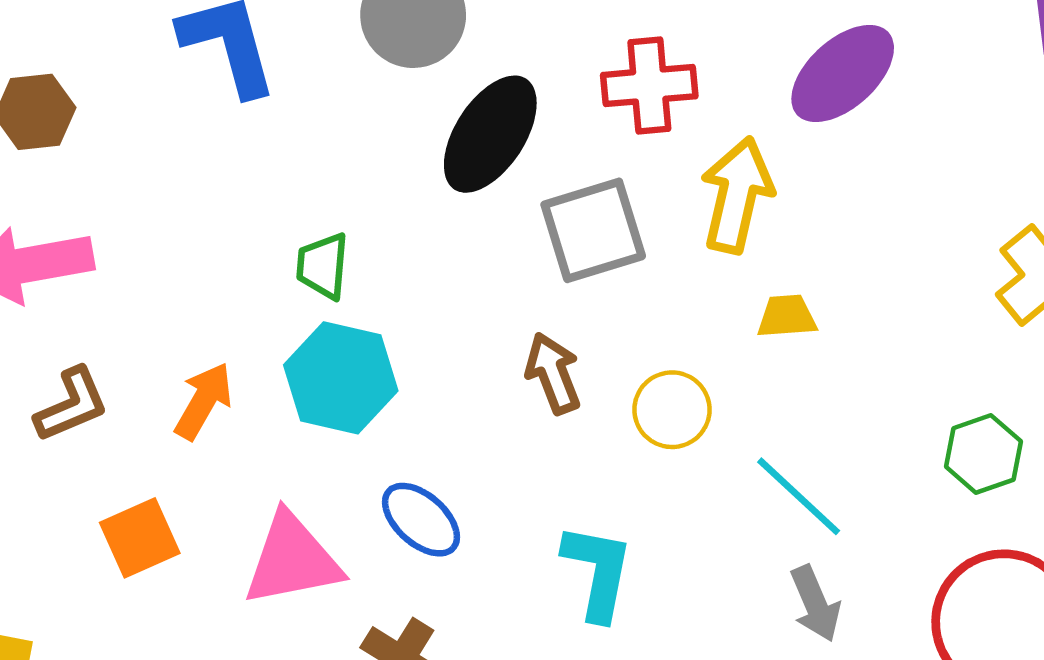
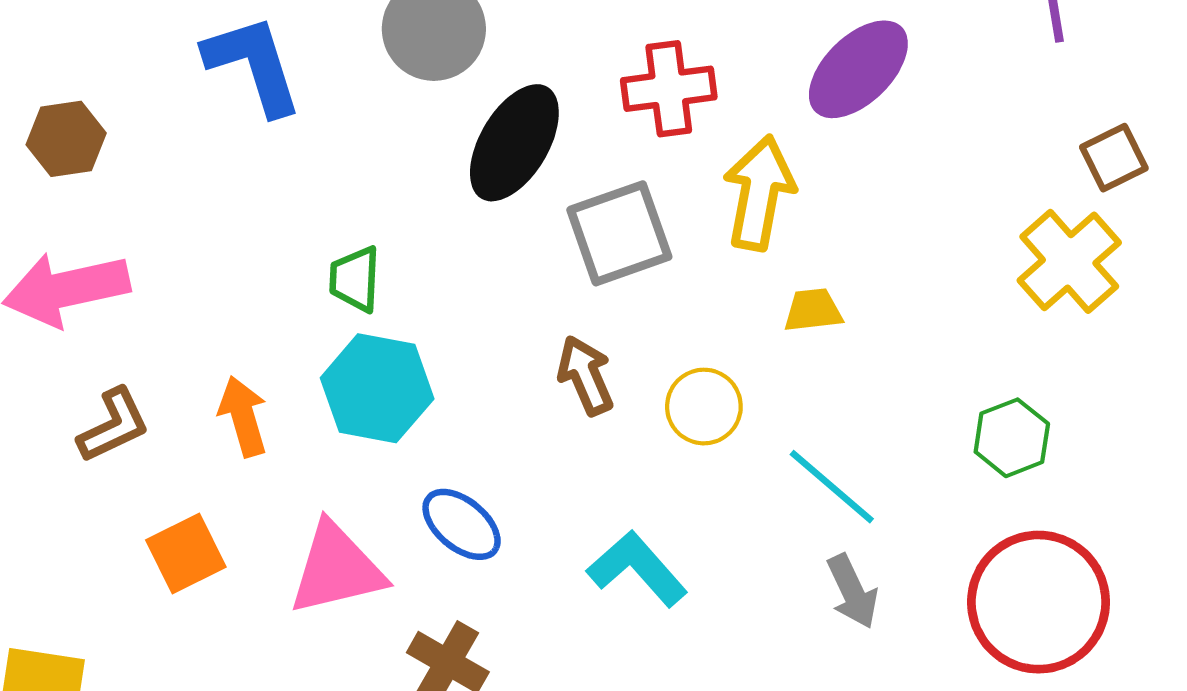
orange arrow: (204, 401) -> (243, 416), turned -44
cyan L-shape: (598, 572) -> (637, 569), turned -50

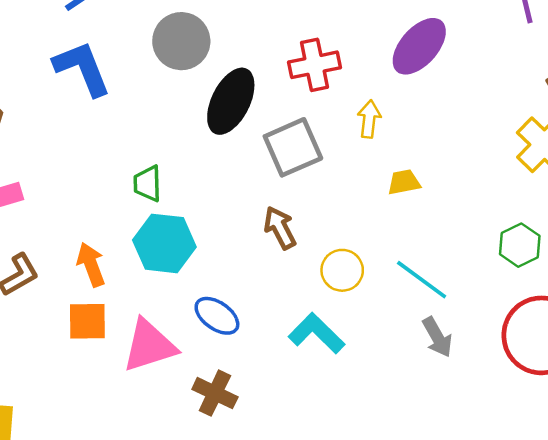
yellow arrow: (759, 193) -> (369, 119), size x0.6
yellow circle: (704, 407) -> (342, 270), moved
orange square: (186, 554) -> (87, 321), moved, turned 30

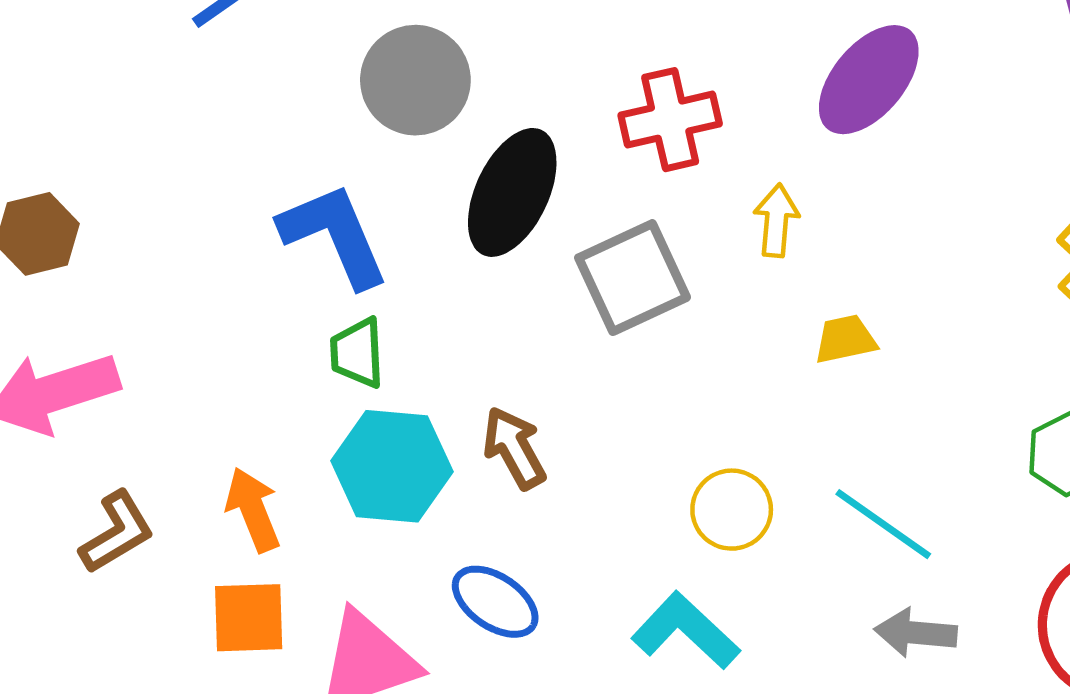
blue L-shape: (82, 68) -> (334, 235), moved
brown arrow: (280, 228) -> (514, 448), moved
gray arrow: (437, 337) -> (916, 633), turned 126

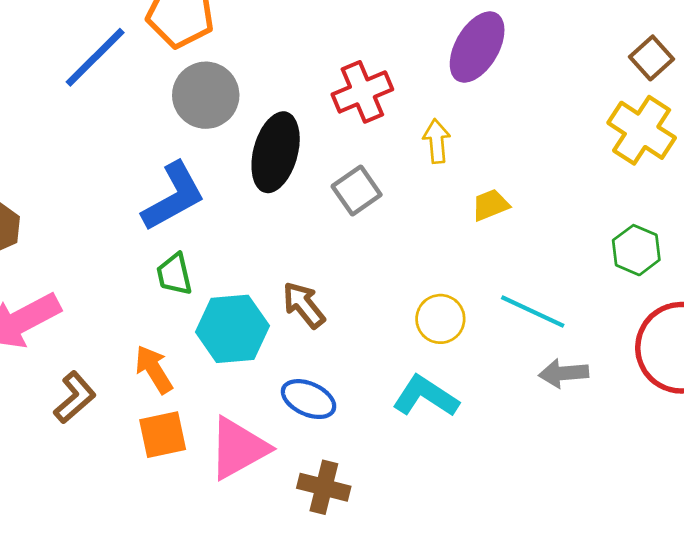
blue L-shape: (334, 235) -> (173, 197), turned 94
gray square: (633, 278) -> (357, 190), size x0.7
green trapezoid: (357, 353) -> (174, 274), moved

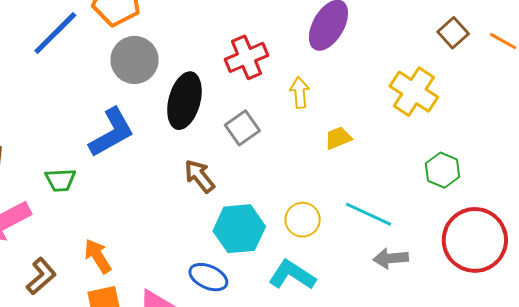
yellow cross: (642, 130) -> (414, 92), moved
green trapezoid: (174, 274) -> (60, 180), moved, turned -80
brown arrow: (304, 305) -> (199, 176), moved
cyan hexagon: (232, 329) -> (239, 229), moved

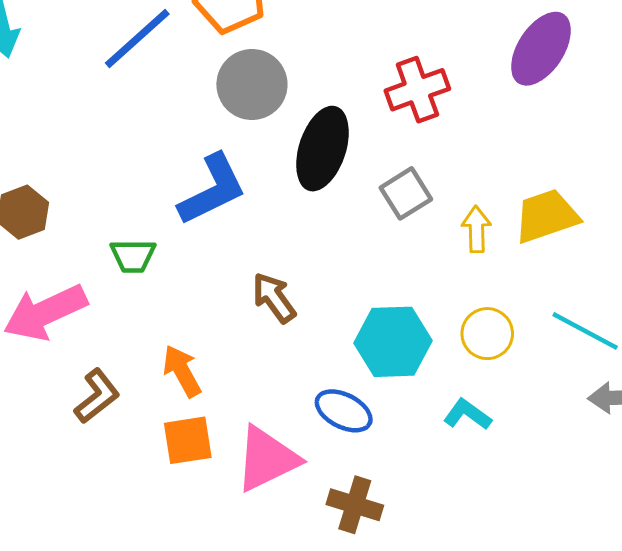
yellow arrow: (300, 93) -> (476, 229), moved
yellow trapezoid: (338, 138) -> (546, 216), size x1.6
brown arrow: (199, 176) -> (274, 298), moved
cyan L-shape: (292, 275) -> (467, 414), size x0.7

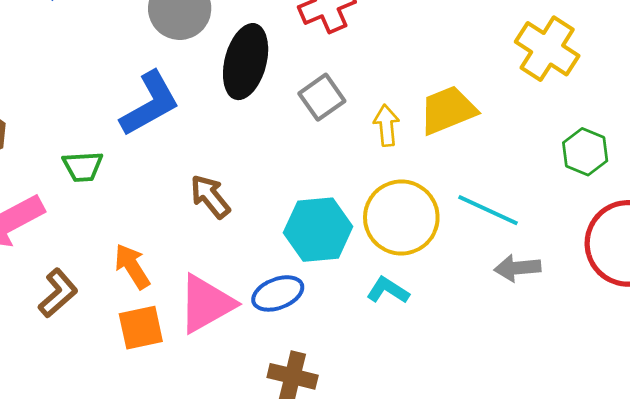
yellow circle: (487, 334) -> (401, 217), size x1.6
blue ellipse: (344, 411) -> (278, 293), turned -45
pink triangle: (267, 459) -> (206, 304), moved

